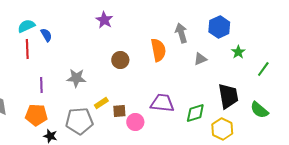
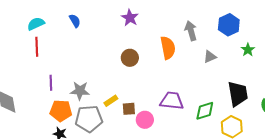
purple star: (104, 20) -> (130, 18), moved
blue semicircle: (46, 35) -> (75, 21), moved
gray star: (76, 78) -> (80, 91), moved
orange pentagon: (36, 115) -> (61, 111), moved

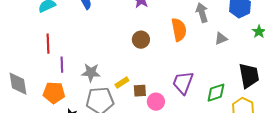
red line: (37, 47) -> (48, 44), moved
purple trapezoid: (172, 101) -> (183, 83), turned -75
orange pentagon: (61, 111) -> (54, 93), moved

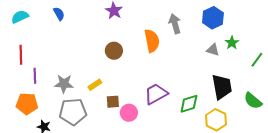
gray triangle: (221, 39) -> (213, 50), moved, turned 40
yellow rectangle: (122, 83) -> (95, 85), moved
purple trapezoid: (183, 83) -> (156, 94), turned 40

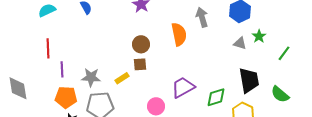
brown square: (113, 102) -> (140, 64), moved
orange pentagon: (27, 104) -> (66, 97), moved

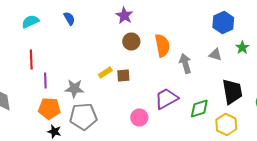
gray arrow: (202, 17) -> (185, 64), moved
gray triangle: (240, 43) -> (215, 54), moved
brown circle: (141, 44) -> (131, 42), moved
yellow rectangle: (122, 78) -> (105, 72), moved

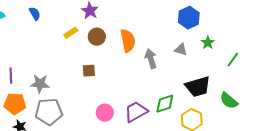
yellow rectangle: (105, 72) -> (71, 33), moved
black trapezoid: (232, 92) -> (198, 87), turned 84
purple trapezoid: (166, 98) -> (136, 112), moved

